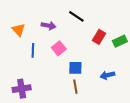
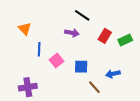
purple arrow: (48, 26) -> (72, 33), moved
pink square: (59, 48) -> (57, 60), moved
brown line: (75, 87) -> (94, 87), moved, turned -32

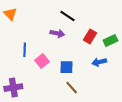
orange triangle: (25, 29) -> (10, 14), moved
blue arrow: (113, 74) -> (99, 62), moved
brown line: (94, 87) -> (72, 88), moved

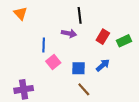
black line: (68, 16) -> (80, 15), turned 49
blue line: (25, 50) -> (44, 45), moved
blue arrow: (99, 62) -> (103, 65), moved, turned 152

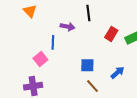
purple arrow: (69, 33) -> (67, 27), moved
pink square: (53, 62) -> (40, 59), moved
blue arrow: (103, 65) -> (118, 73), moved

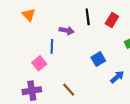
red rectangle: (111, 34) -> (112, 20), moved
blue square: (87, 65) -> (98, 59), moved, turned -32
brown line: (93, 86) -> (69, 90), moved

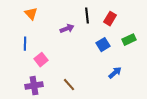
purple arrow: (67, 31) -> (67, 29), turned -32
blue line: (52, 46) -> (25, 44), moved
blue square: (98, 59) -> (103, 45), moved

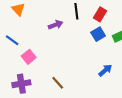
blue line: (25, 44) -> (12, 40), turned -56
blue square: (103, 45) -> (98, 34), moved

